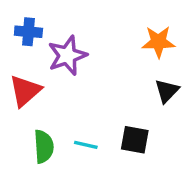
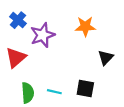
blue cross: (28, 32) -> (18, 20), turned 35
orange star: (158, 42) -> (85, 26), moved

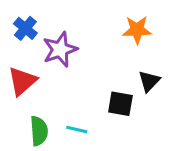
orange star: (85, 26) -> (137, 30), moved
black square: (85, 88) -> (120, 104), moved

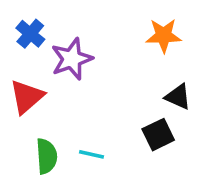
black triangle: (149, 81) -> (178, 97), turned -50
black square: (120, 104) -> (158, 135), moved, turned -36

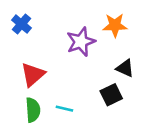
purple star: (72, 59) -> (81, 42), moved
red triangle: (27, 97) -> (33, 75), moved

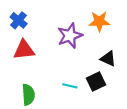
red triangle: (33, 75) -> (24, 50), moved, turned 35
cyan line: (64, 109) -> (70, 86), moved

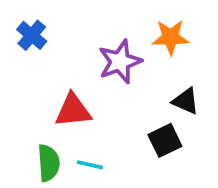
red triangle: (24, 50) -> (73, 110), moved
cyan line: (70, 86) -> (90, 165), moved

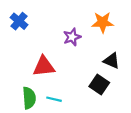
purple star: (120, 62) -> (72, 37), size x0.7
black square: (165, 140) -> (99, 84), turned -30

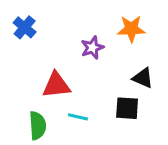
black square: (99, 84) -> (127, 108), turned -30
cyan line: (54, 99) -> (78, 117), moved

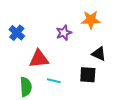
blue cross: (25, 27) -> (17, 33), moved

